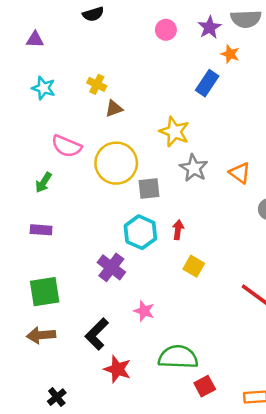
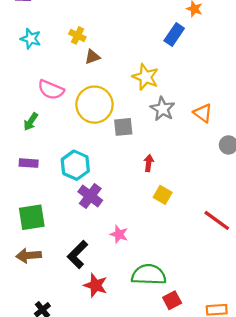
cyan hexagon: (140, 232) -> (75, 165), moved

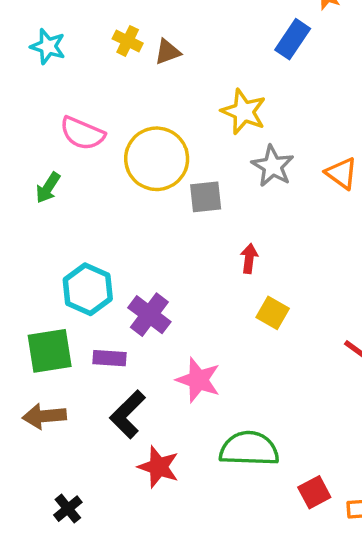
brown triangle: (92, 57) -> (168, 52), moved
purple rectangle: (29, 163) -> (110, 358), moved
cyan hexagon: (75, 165) -> (88, 289), moved
pink star: (119, 234) -> (198, 380), size x1.4
red square: (172, 300) -> (314, 492), moved

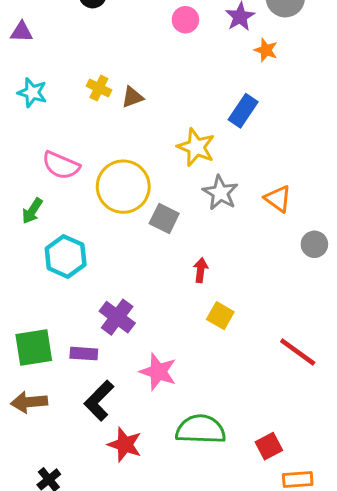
blue rectangle: (293, 39) -> (243, 111), moved
gray square: (206, 197) -> (164, 218), turned 32
cyan hexagon: (88, 289) -> (66, 256), moved
red square: (314, 492) -> (269, 446), moved

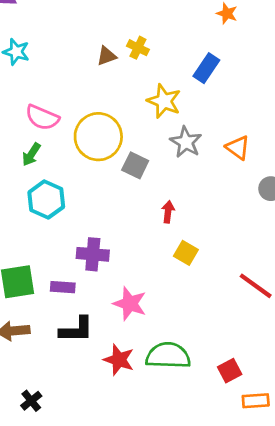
yellow cross: (99, 88) -> (138, 48), moved
green arrow: (32, 211) -> (31, 154), moved
purple cross: (117, 317) -> (93, 254), turned -32
black L-shape: (99, 401) -> (76, 330), turned -135
red star: (125, 445) -> (119, 360), moved

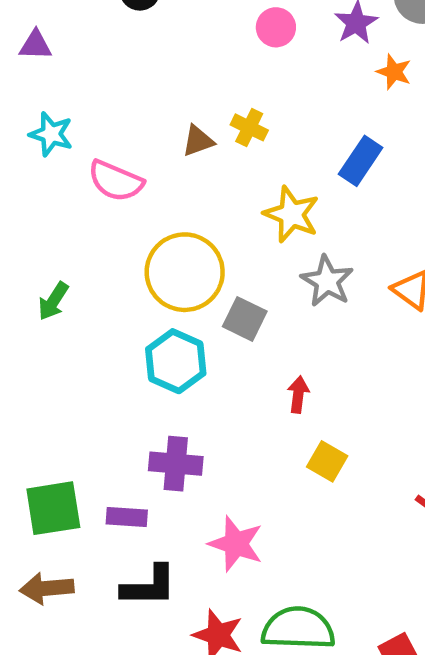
pink semicircle: (42, 117) -> (116, 181), moved
green arrow: (31, 154) -> (53, 301), moved
cyan hexagon: (46, 200) -> (176, 361), moved

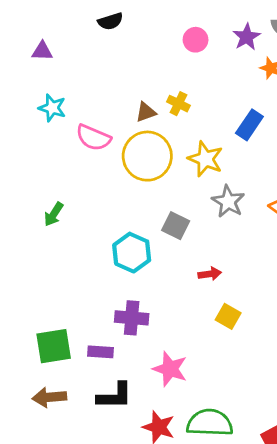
yellow circle: (185, 272) -> (147, 156), moved
red arrow: (298, 395) -> (210, 274), turned 75

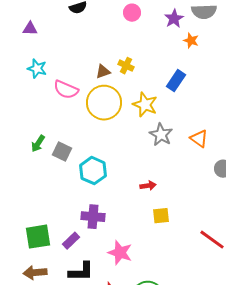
pink circle: (196, 40) -> (132, 13), moved
gray square: (176, 226) -> (62, 152), moved
yellow square: (228, 316) -> (161, 216), turned -36
purple rectangle: (100, 352) -> (71, 241), turned -48

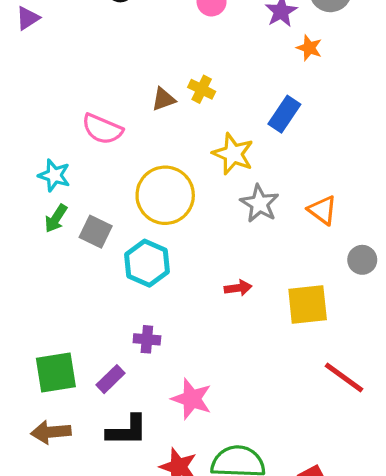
purple triangle: (30, 29) -> (28, 18), moved, turned -35
cyan star: (37, 69) -> (54, 175), moved
yellow circle: (104, 103) -> (165, 195), moved
yellow square: (161, 216) -> (308, 305), moved, size x1.5
purple cross: (93, 217) -> (147, 339), size x0.7

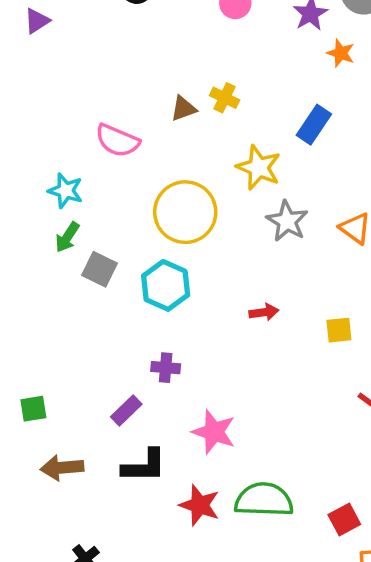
gray square: (96, 232) -> (99, 269), moved
yellow square: (308, 305) -> (339, 330), size x0.6
green square: (56, 372) -> (33, 409), moved, size x0.6

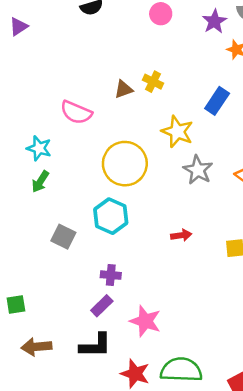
gray square: (99, 269) -> (63, 237), moved
purple rectangle: (126, 410) -> (102, 306), moved

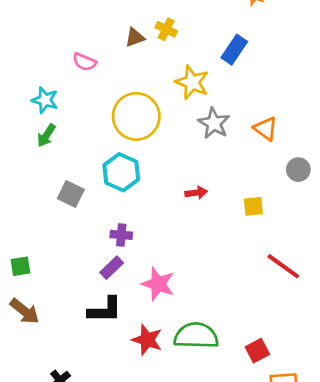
pink semicircle: (76, 112) -> (84, 62), size x0.7
brown arrow: (36, 347) -> (25, 311), moved, turned -136

